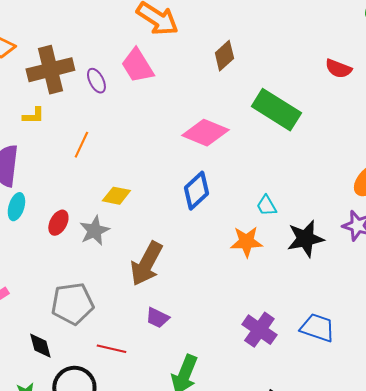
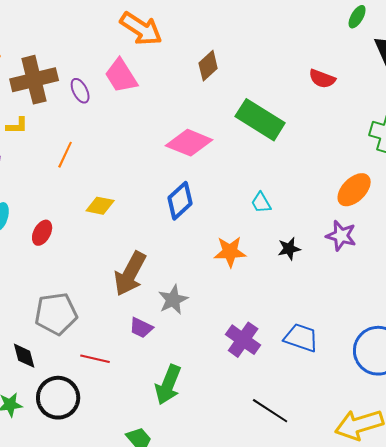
cyan trapezoid: (266, 206) -> (261, 203), moved
gray star: (94, 231) -> (173, 300), moved
black star: (305, 239) -> (289, 249), size x0.6

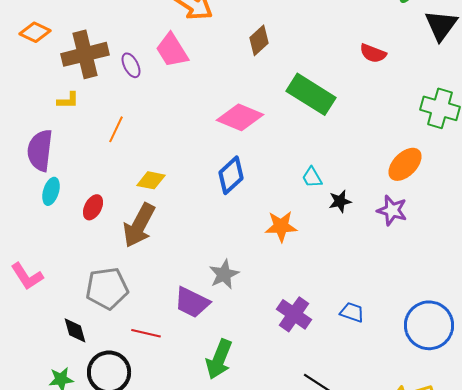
black star: (289, 249) -> (340, 201), moved
brown arrow: (130, 274) -> (139, 225), moved
purple trapezoid: (141, 328) -> (192, 302), size x1.5
blue trapezoid: (301, 338) -> (352, 312), size x0.7

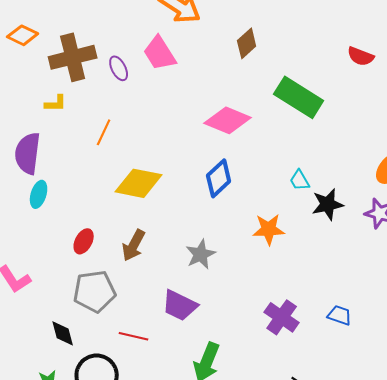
yellow diamond: (151, 180) -> (139, 183), size x1.6
black star: (340, 201) -> (328, 204), size x1.4
red ellipse: (93, 207) -> (84, 241), moved
brown arrow: (139, 225) -> (134, 245), moved, size x0.7
gray star: (224, 274) -> (201, 254), moved

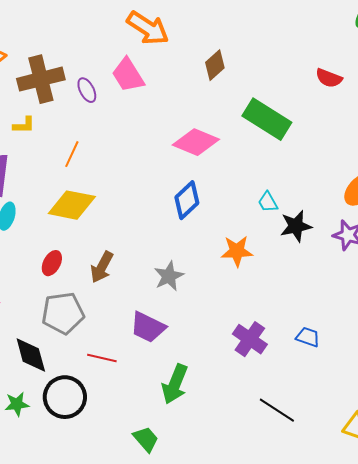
yellow diamond: (139, 183) -> (72, 205), moved
black diamond: (63, 333) -> (31, 355), size x1.4

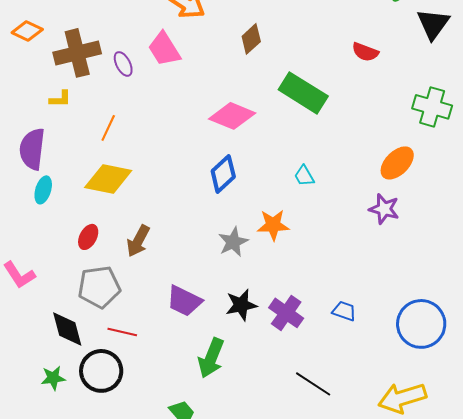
black star: (296, 226) -> (241, 305), moved
gray star: (169, 276) -> (233, 242), moved
red line: (102, 358) -> (122, 332), moved

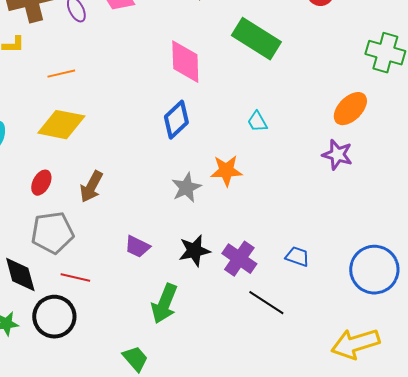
pink diamond: (232, 116) -> (185, 62), turned 66
orange line: (108, 128) -> (61, 74), turned 52
purple trapezoid: (184, 301) -> (137, 247), size x0.7
black line: (313, 384) -> (266, 303), moved

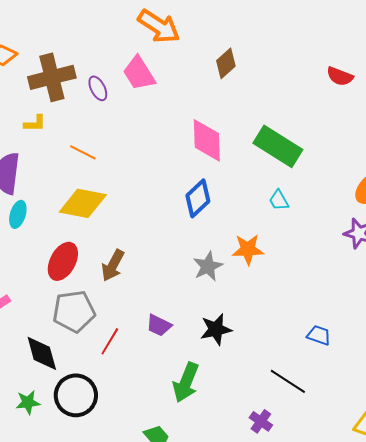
green rectangle: (256, 39) -> (278, 146), moved
orange line: (61, 74) -> (83, 152), turned 40
red ellipse: (41, 183) -> (63, 261), size x1.5
purple cross: (239, 259) -> (261, 421), moved, size x0.7
red line: (75, 278) -> (110, 341), moved, turned -72

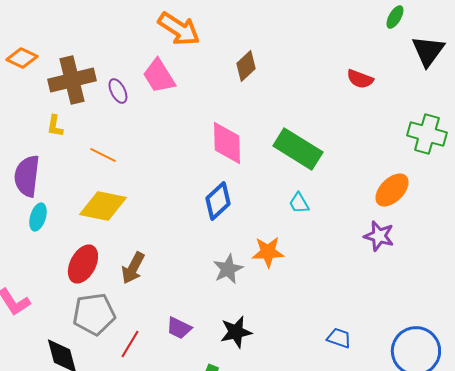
yellow L-shape: (35, 123) -> (55, 126), turned 100

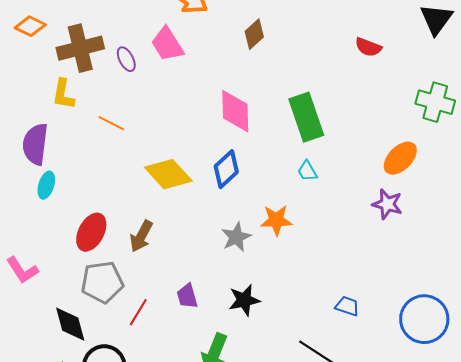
yellow L-shape: (55, 126) -> (63, 94), size x1.4
green rectangle: (298, 149) -> (306, 117), turned 39
yellow diamond: (103, 206) -> (168, 174), moved, turned 36
purple trapezoid: (179, 328) -> (187, 296), turned 48

